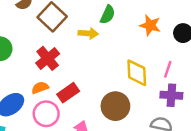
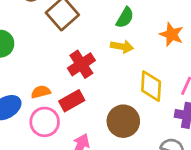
yellow arrow: (88, 33) -> (122, 47), moved
red cross: (48, 58) -> (81, 64), moved

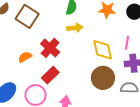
orange semicircle: (41, 92) -> (25, 57), moved
brown circle: (123, 121) -> (103, 78), moved

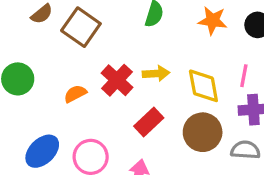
yellow arrow: (75, 28) -> (156, 73), moved
red rectangle: (50, 75) -> (149, 122), moved

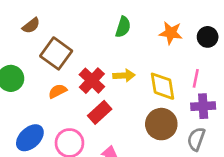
brown square: (81, 27) -> (56, 53), moved
red rectangle: (149, 122) -> (100, 112), moved
gray semicircle: (245, 150) -> (196, 139), turned -75

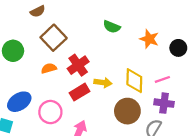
green semicircle: (123, 27) -> (112, 27), turned 84
yellow arrow: (124, 75) -> (103, 83), moved
pink line: (196, 78) -> (162, 79), turned 48

